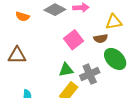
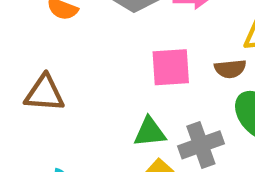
pink square: (74, 40) -> (171, 67), turned 30

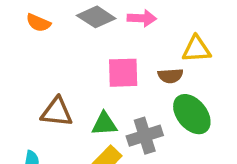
brown triangle: (45, 93) -> (57, 112), moved

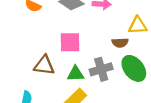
pink square: (123, 73) -> (70, 42), moved
gray cross: (145, 136) -> (101, 69), moved

